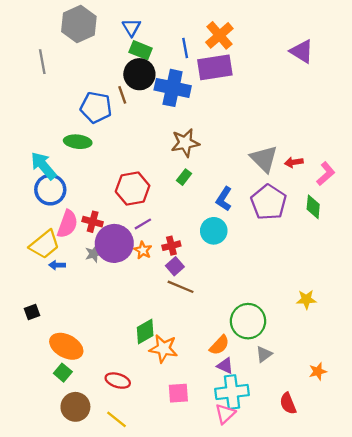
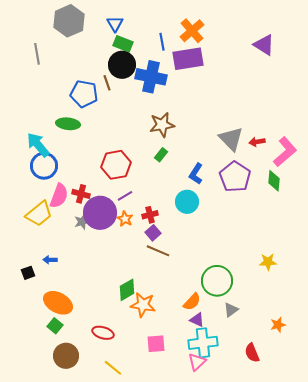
pink L-shape: (326, 174) -> (285, 152), size x1.4
blue arrow: (57, 265) -> (50, 260), moved
yellow line: (117, 419) -> (113, 368), moved

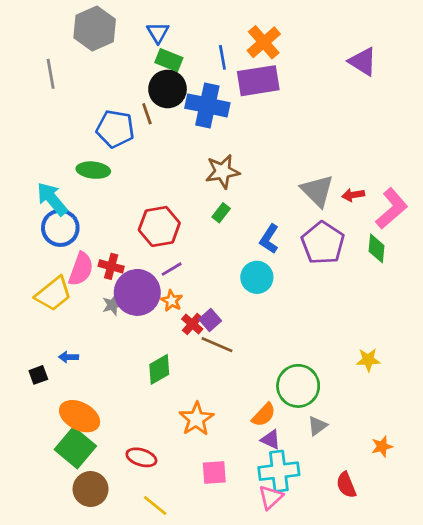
red cross: (150, 215) -> (192, 324), moved, turned -35
green diamond: (127, 290) -> (159, 369), moved
orange star: (143, 305) -> (196, 419), turned 30
green square: (55, 326) -> (75, 448), size x1.8

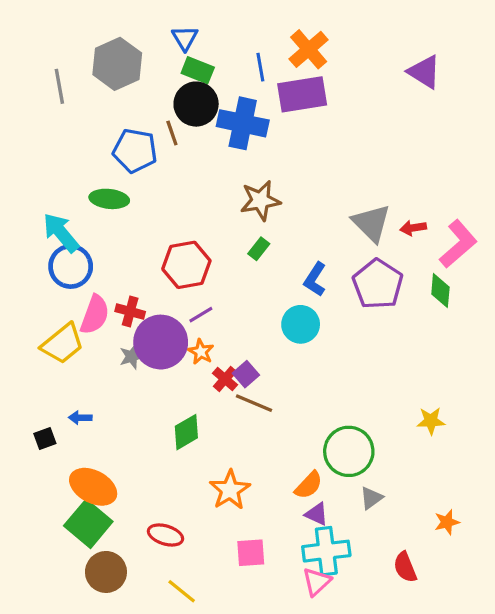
gray hexagon: (95, 28) -> (117, 64), moved

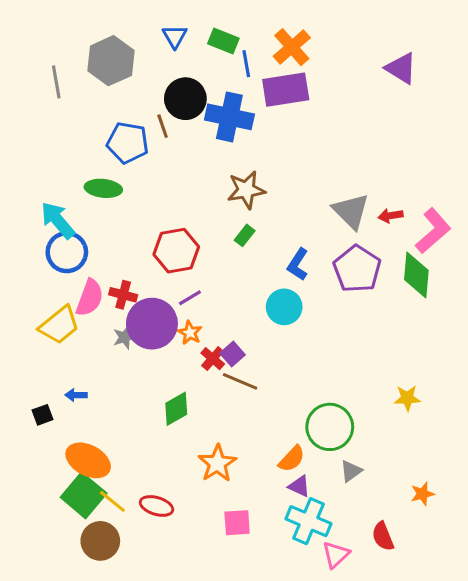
green rectangle: (198, 70) -> (223, 41), moved
green diamond: (440, 291) -> (416, 275), size x1.4
cyan cross: (326, 551) -> (308, 521), turned 30
pink triangle: (317, 582) -> (336, 555), moved
yellow line: (182, 591) -> (112, 501), moved

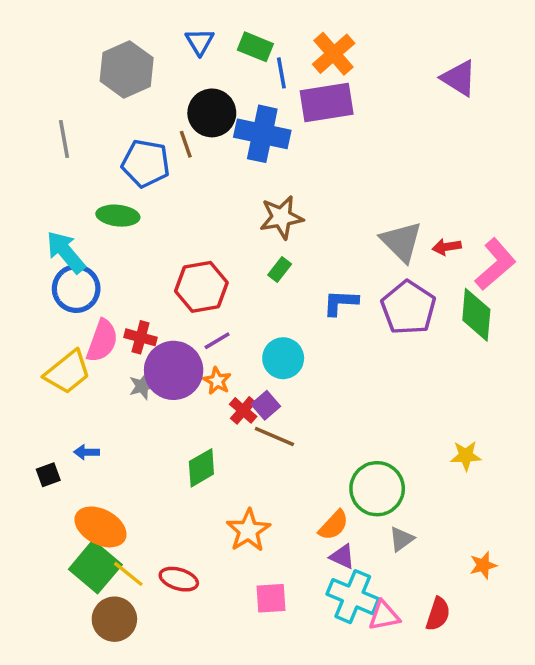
gray line: (56, 82) -> (64, 139), moved
blue L-shape: (298, 264) -> (341, 303), turned 60
cyan circle: (284, 307) -> (283, 358), moved
red semicircle: (383, 536) -> (438, 614), turned -140
pink triangle: (336, 555) -> (384, 616), moved, turned 32

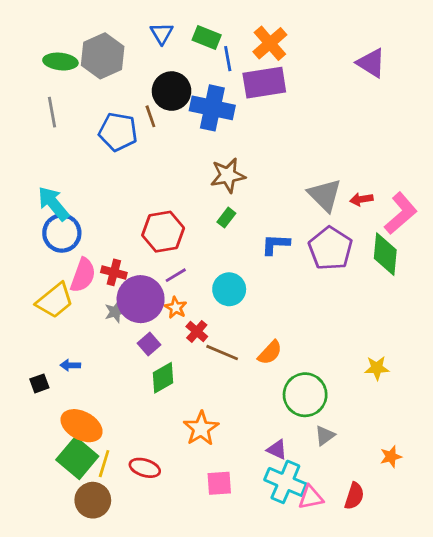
green ellipse: (118, 216) -> (60, 62), moved
purple square: (266, 405) -> (149, 344), moved
orange semicircle: (334, 525) -> (270, 353), moved
yellow line: (128, 574) -> (104, 464), turned 68

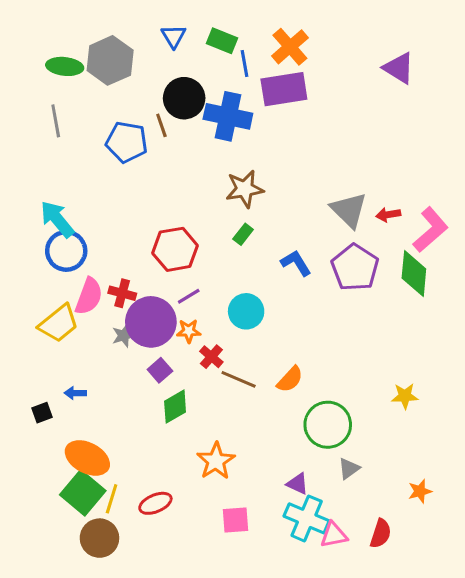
blue L-shape: (276, 244) -> (296, 263), turned 56
orange star: (176, 308) -> (189, 331), turned -30
red ellipse: (145, 468) -> (155, 503), turned -40

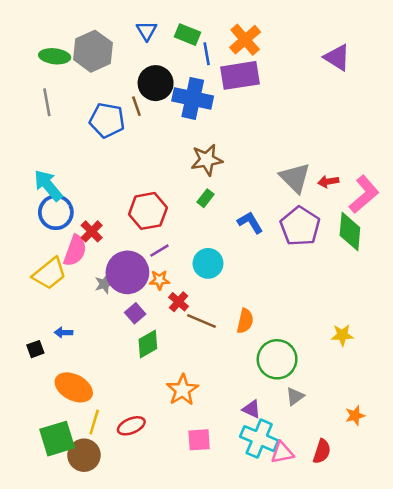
red cross: (122, 293) -> (92, 231), moved, turned 30
orange semicircle: (290, 379) -> (245, 321), turned -30
green square: (83, 493) -> (57, 439), moved, turned 33

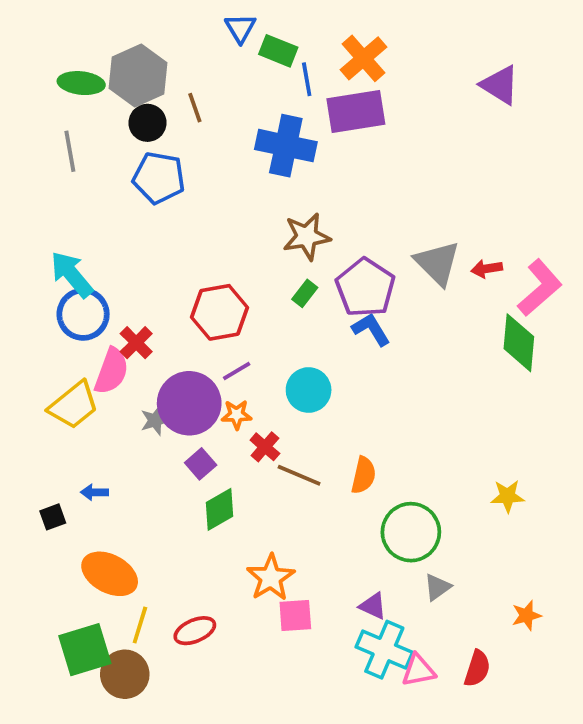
blue triangle: (147, 31) -> (240, 28), moved
black circle: (156, 83) -> (147, 123), moved, size x0.7
brown line: (136, 106) -> (195, 108), moved
purple pentagon: (300, 226) -> (365, 288), moved
pink square: (199, 440) -> (295, 615), moved

